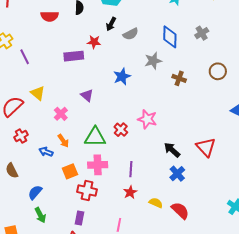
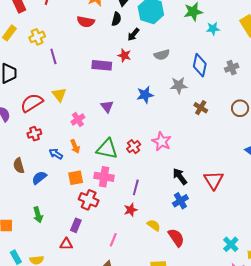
black arrow: (111, 24) -> (133, 34), moved
blue semicircle: (35, 192) -> (39, 178), moved

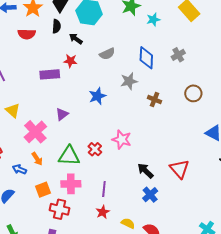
black arrow: (133, 34) -> (76, 39), turned 96
purple triangle: (107, 106) -> (62, 114), turned 40
pink cross: (78, 119) -> (35, 132), size x1.6

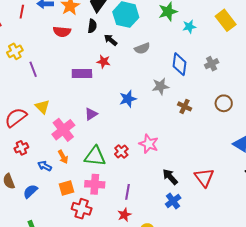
gray semicircle: (107, 54) -> (142, 48), moved

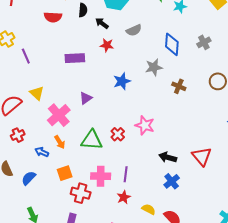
red star: (104, 62) -> (107, 45), moved
black arrow: (170, 177) -> (168, 157), turned -30
pink cross: (95, 184) -> (101, 176), moved

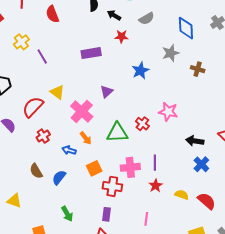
red semicircle: (53, 17) -> (52, 14), moved, turned 72

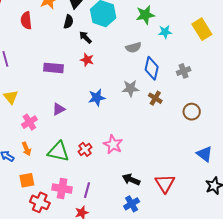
gray semicircle: (147, 19) -> (133, 47), moved
brown cross: (198, 69) -> (155, 98), moved
pink cross: (82, 111) -> (29, 122), size x0.7

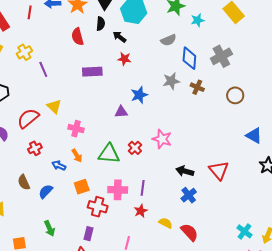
red semicircle: (26, 20) -> (78, 37), moved
gray cross: (184, 71) -> (221, 56), size x1.5
purple triangle: (59, 109) -> (121, 112), moved, turned 32
pink cross: (29, 122) -> (76, 129), turned -35

